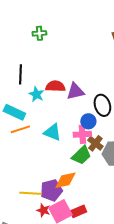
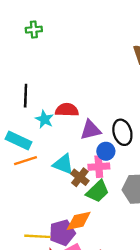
green cross: (39, 33) -> (34, 30), moved
purple triangle: (75, 91) -> (91, 130), moved
brown cross: (95, 143) -> (80, 177), moved

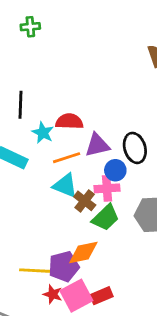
orange line: (26, 161) -> (67, 158), moved

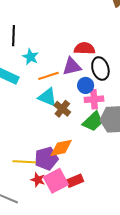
red semicircle: (69, 121) -> (85, 48), moved
pink cross: (107, 188) -> (94, 99), moved
green trapezoid: (106, 218) -> (93, 121), moved

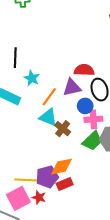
orange line: (48, 76) -> (49, 97), turned -36
pink square: (56, 181) -> (18, 198), moved
red rectangle: (75, 181) -> (65, 184), moved

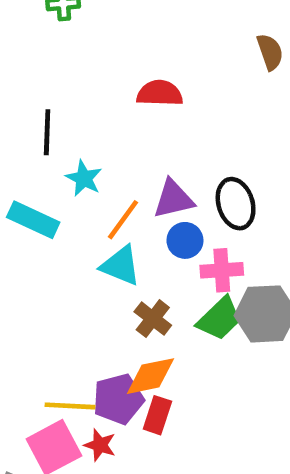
red semicircle: (84, 70) -> (160, 93), moved
blue circle: (85, 106) -> (185, 240), moved
brown cross: (63, 129) -> (153, 319), moved
red rectangle: (65, 184) -> (157, 415), turned -49

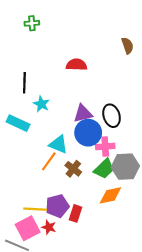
orange line: (123, 220) -> (49, 161), moved
blue circle: (185, 240) -> (88, 133), size x1.6
orange diamond: (150, 376) -> (110, 195), moved

